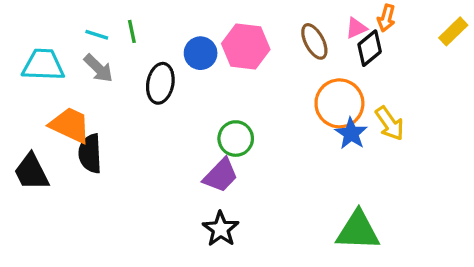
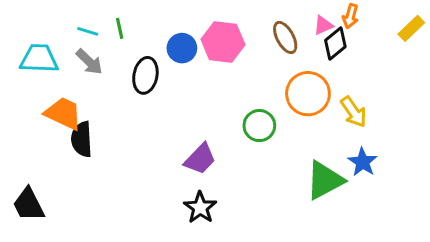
blue star: (351, 134) -> (363, 162), moved
green circle: (236, 139) -> (259, 126), moved
black trapezoid: (31, 172) -> (28, 205), moved
green triangle: (358, 231) -> (325, 180), moved, turned -30

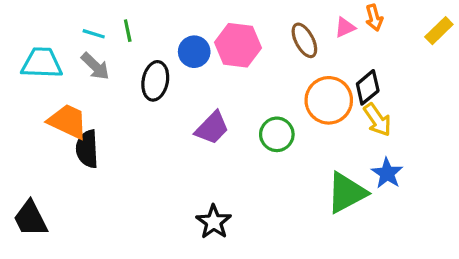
orange arrow: (351, 16) -> (374, 18), turned -30
black diamond: (335, 44) -> (368, 87), moved
purple trapezoid: (200, 159) -> (212, 128), moved

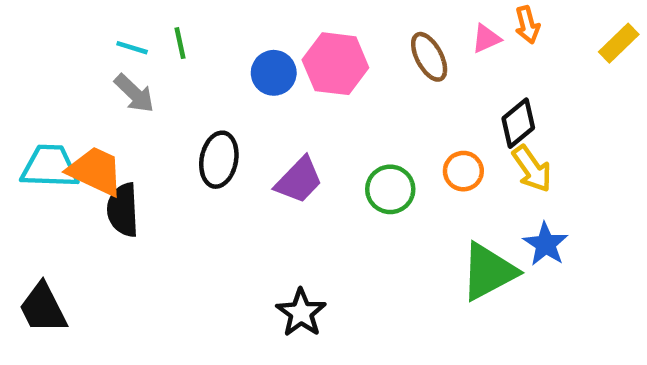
cyan trapezoid: (42, 63) -> (50, 167), moved
black ellipse: (155, 81) -> (219, 160), moved
orange circle: (329, 100) -> (463, 171), moved, size x0.6

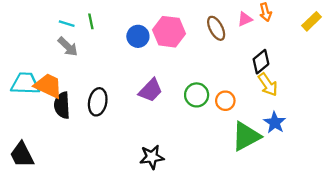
black ellipse: (219, 160) -> (98, 102), moved
orange circle: (463, 171) -> (225, 101), moved
black star: (301, 313) -> (152, 157), turned 30

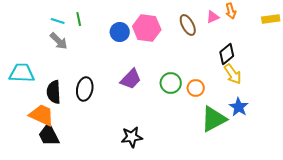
yellow rectangle: (312, 21) -> (271, 19), turned 36
orange trapezoid: (48, 86) -> (42, 115), moved
black trapezoid: (22, 155) -> (49, 135), moved

